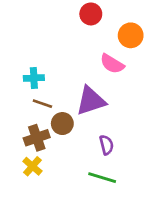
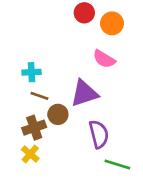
orange circle: (131, 35) -> (112, 23), moved
purple semicircle: (106, 145) -> (99, 134), size x1.5
green line: (102, 178) -> (117, 165), moved

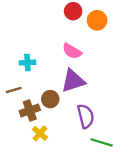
pink semicircle: (104, 59) -> (72, 51), moved
brown line: (39, 96) -> (14, 90), moved, turned -35
yellow cross: (30, 154) -> (40, 133), moved

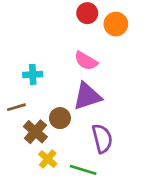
brown cross: (30, 111) -> (35, 132), turned -30
green line: (102, 142) -> (83, 170), moved

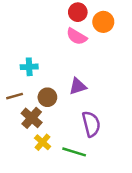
pink semicircle: (86, 61) -> (77, 36), moved
purple triangle: (87, 96) -> (78, 86), size x0.7
brown circle: (60, 118) -> (47, 97), moved

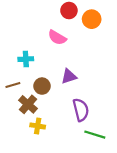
pink semicircle: (77, 36) -> (57, 37), moved
yellow cross: (43, 142) -> (38, 126), turned -32
green line: (74, 152) -> (95, 135), moved

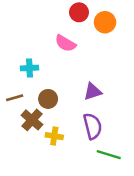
purple triangle: (69, 76) -> (93, 92), moved
yellow cross: (38, 126) -> (54, 136), moved

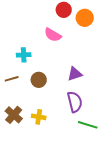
brown cross: (32, 120) -> (14, 115), moved
yellow cross: (54, 136) -> (39, 117), moved

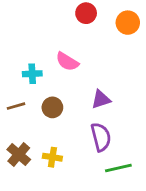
orange circle: (85, 18) -> (128, 23), moved
pink semicircle: (53, 35) -> (67, 62), moved
green line: (88, 125) -> (118, 168), turned -30

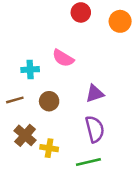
brown cross: (19, 155) -> (25, 135), moved
green line: (118, 168) -> (88, 162), moved

